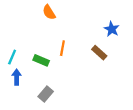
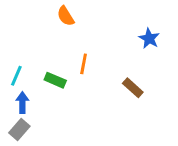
brown rectangle: (99, 53) -> (133, 88), moved
gray rectangle: (46, 94) -> (19, 129), moved

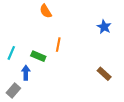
brown rectangle: (133, 88) -> (104, 74), moved
blue arrow: (22, 103) -> (26, 73), moved

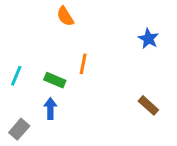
blue arrow: (26, 73) -> (50, 108), moved

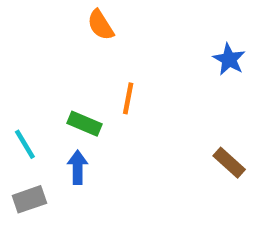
cyan line: (16, 76) -> (25, 144), moved, turned -54
gray rectangle: (19, 129) -> (29, 199), turned 30

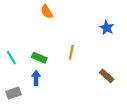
orange line: (128, 98) -> (71, 52), moved
cyan line: (25, 144) -> (11, 58), moved

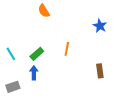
green rectangle: (39, 58) -> (37, 54), turned -64
brown rectangle: (107, 76) -> (100, 71), turned 40

